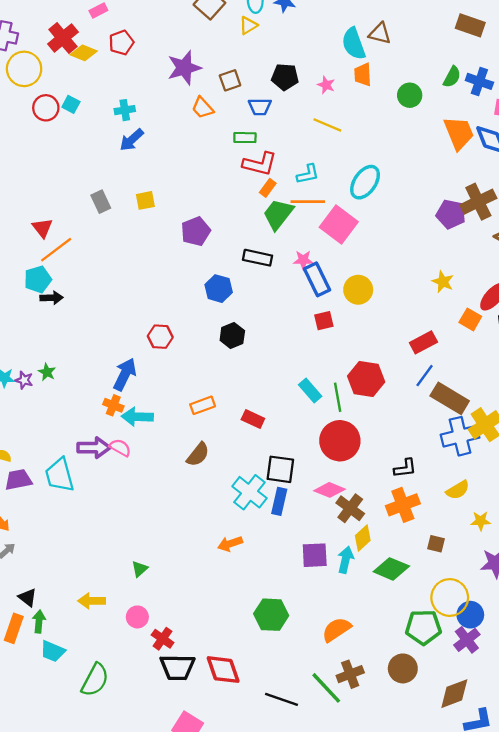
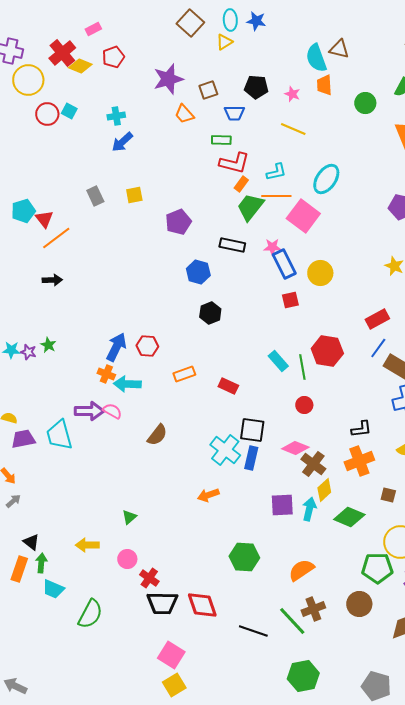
cyan pentagon: (38, 279) -> (23, 211), moved
red hexagon: (160, 337) -> (147, 346), moved
red circle: (340, 441) -> (304, 405), size x0.5
brown semicircle: (198, 454) -> (157, 435), moved

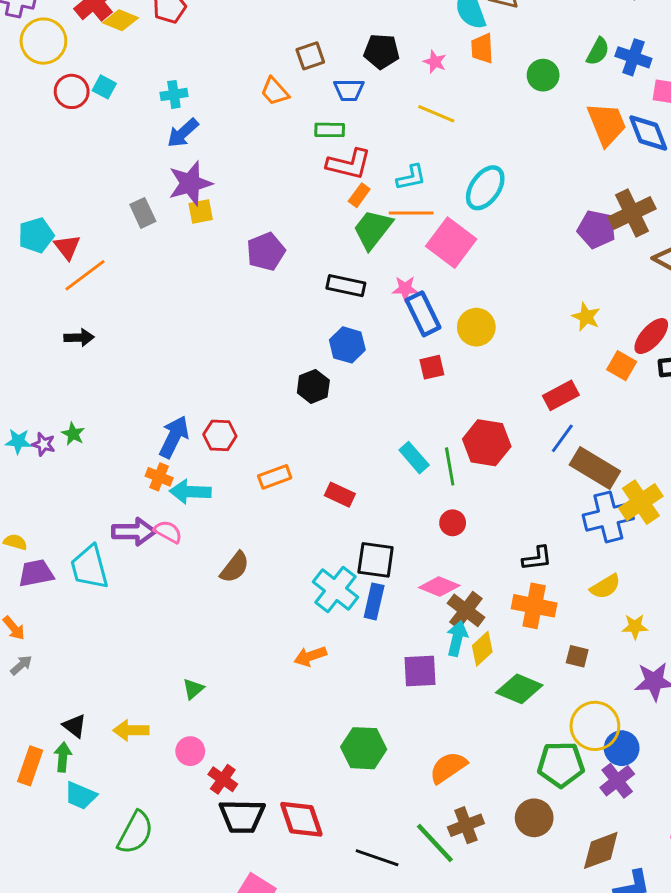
purple star: (168, 79) -> (190, 183), moved
blue hexagon: (198, 272) -> (347, 345), moved
orange cross: (359, 461) -> (534, 606), turned 32
cyan arrow: (309, 509) -> (457, 638), moved
black triangle: (31, 542) -> (75, 726), moved

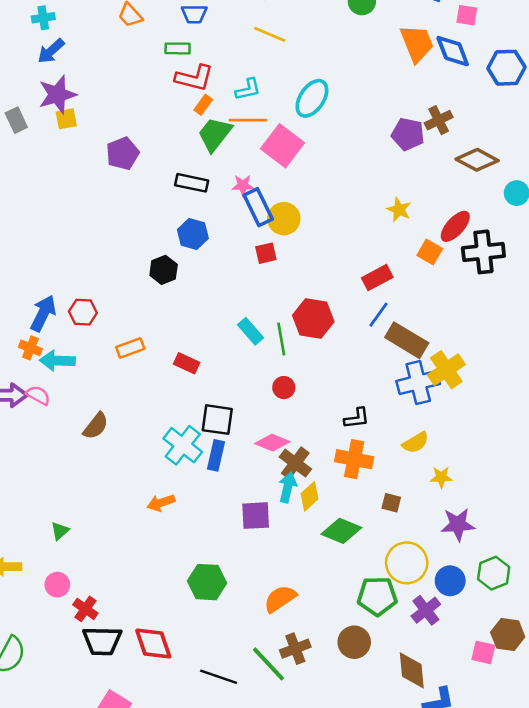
brown cross: (632, 213) -> (439, 120), size x0.7
yellow circle: (476, 327) -> (284, 219), moved
blue circle: (622, 748) -> (450, 581), moved
brown diamond: (601, 850) -> (412, 670), turned -75

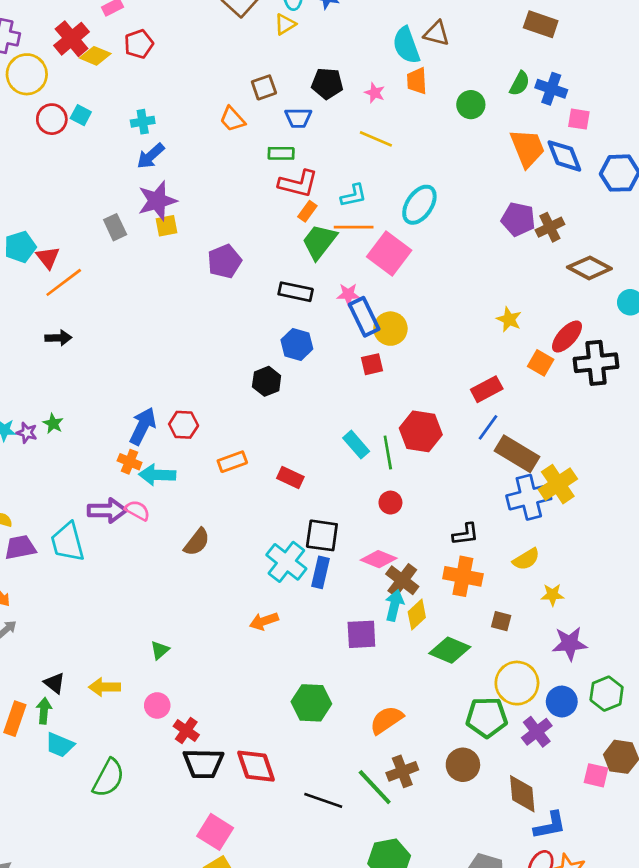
purple pentagon: (408, 134) -> (518, 219), moved

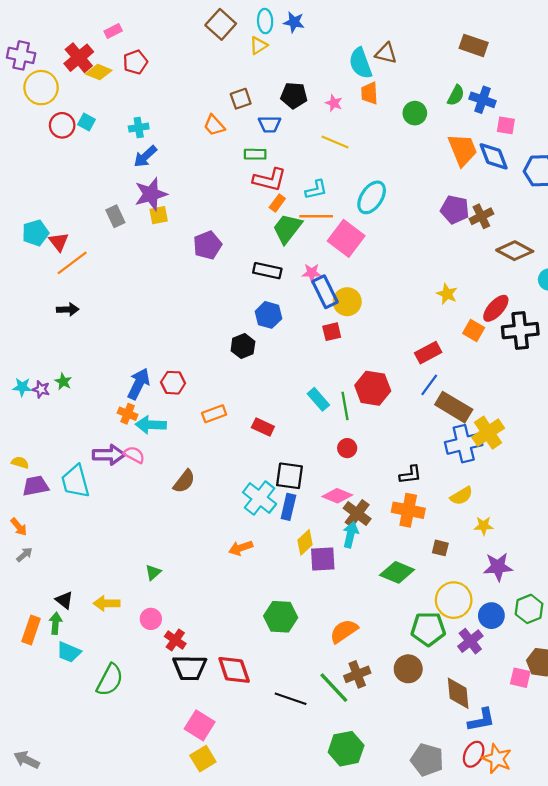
yellow diamond: (417, 615) -> (305, 542), moved

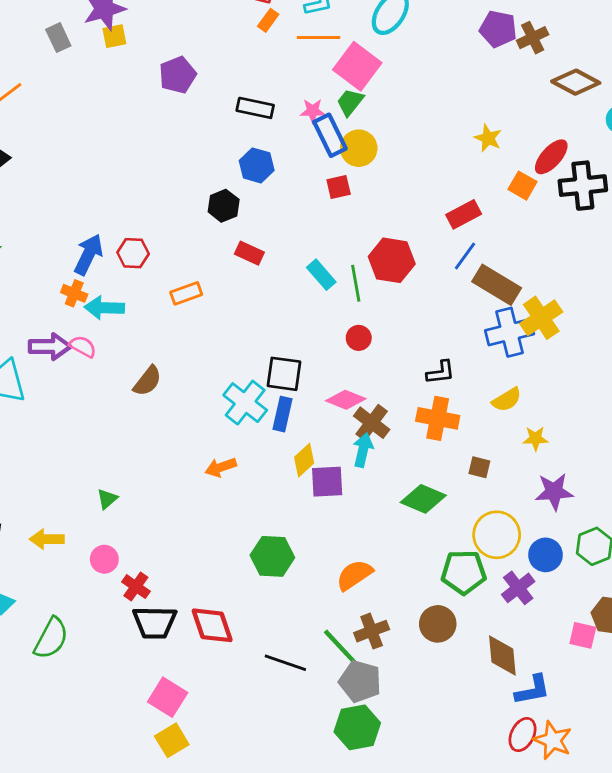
green trapezoid: (287, 228) -> (350, 102), moved, size x0.7
red rectangle: (263, 427) -> (249, 253), moved
gray pentagon: (427, 760) -> (360, 681), moved

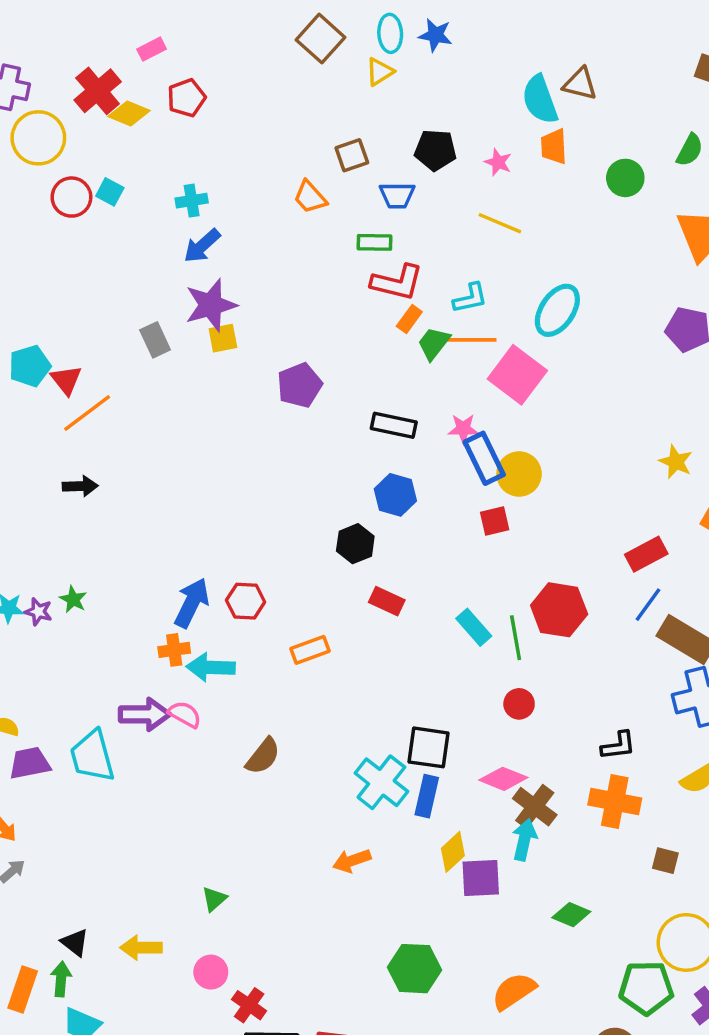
green trapezoid: (350, 102) -> (434, 343), moved
orange cross: (74, 293) -> (174, 650), turned -30
green diamond: (423, 499) -> (571, 915), moved, size x0.7

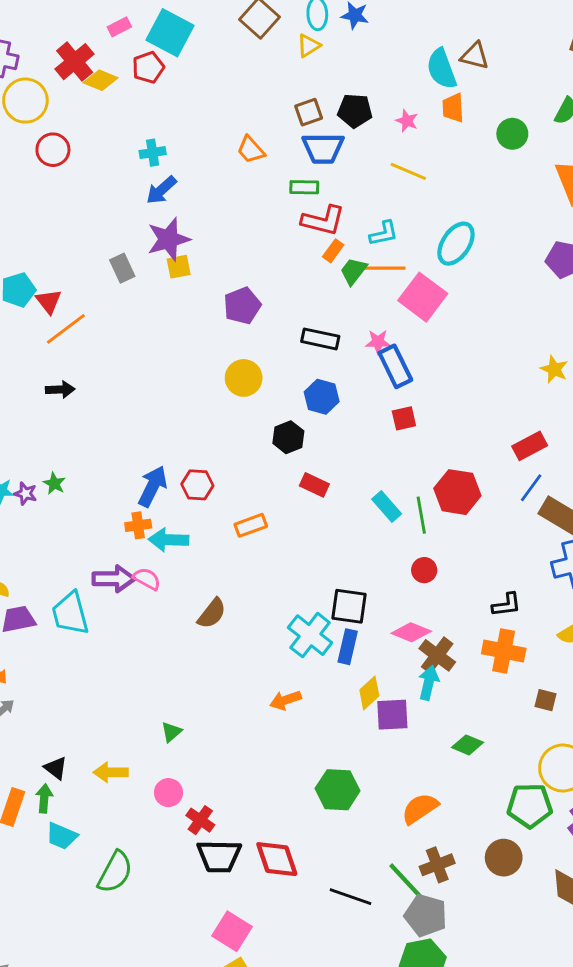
brown square: (352, 155) -> (309, 112), moved
cyan square: (110, 192) -> (170, 33), moved, size x2.0
blue trapezoid: (397, 195) -> (323, 148), size x1.4
yellow circle: (519, 474) -> (244, 378), moved

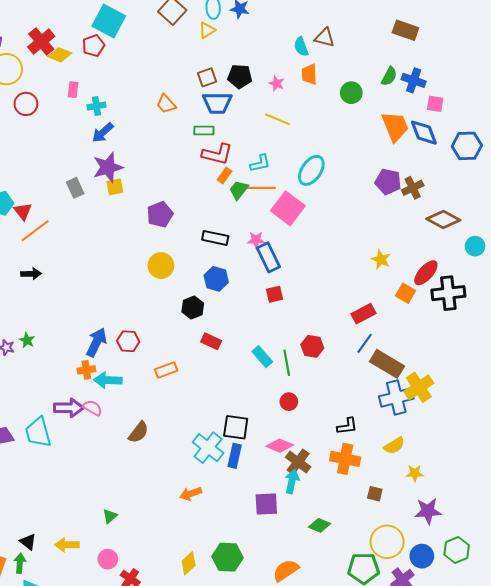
pink rectangle: (119, 27) -> (73, 90), moved, turned -56
cyan semicircle: (442, 69) -> (301, 47), size x0.7
red hexagon: (457, 492) -> (312, 346), size x0.7
yellow diamond: (369, 693) -> (189, 563), moved

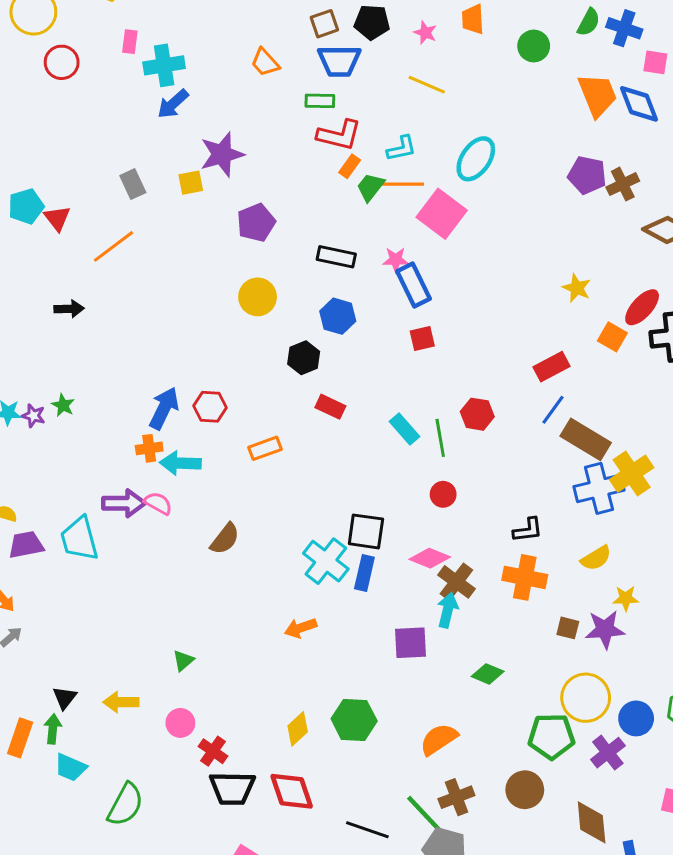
cyan cross: (97, 106) -> (164, 65), size x1.5
purple star: (108, 167) -> (222, 154), moved
orange line: (35, 231) -> (114, 246), moved
purple star: (428, 511) -> (605, 629), moved
black triangle: (28, 542) -> (65, 698), turned 30

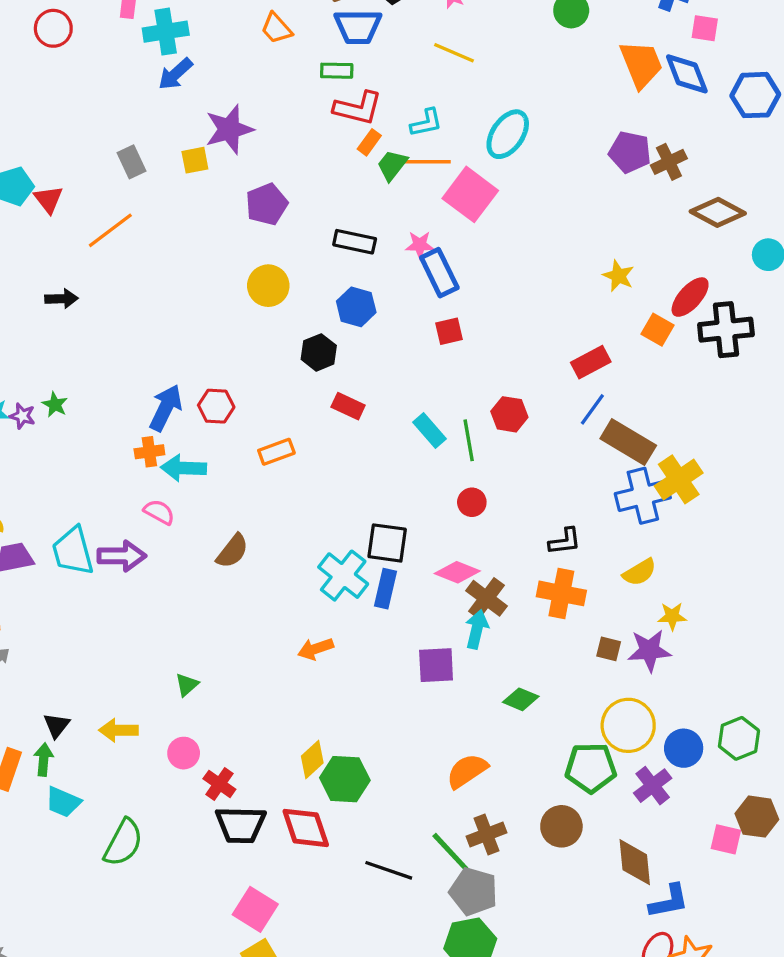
purple arrow: (124, 503) -> (122, 556), moved
green hexagon: (354, 720) -> (345, 779), moved

